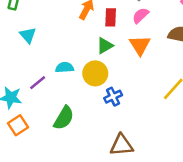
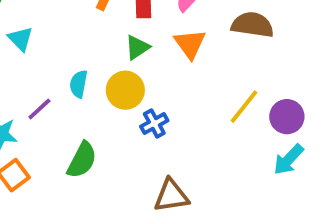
cyan semicircle: (65, 67) -> (79, 84), turned -72

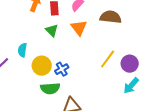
green triangle: (137, 47) -> (52, 30), turned -40
yellow circle: (125, 90) -> (42, 66), moved
green semicircle: (82, 160) -> (50, 88), moved, turned 60

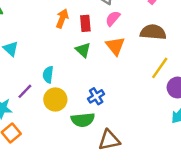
yellow line: (108, 59) -> (160, 68), moved
yellow circle: (42, 66) -> (55, 99), moved

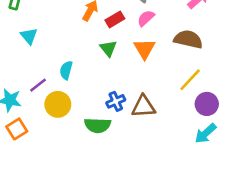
red rectangle: (85, 23) -> (115, 19), turned 56
yellow circle: (55, 99) -> (58, 104), moved
brown triangle: (109, 140) -> (143, 106), moved

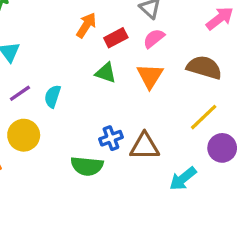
green triangle: (108, 48) -> (106, 73), turned -36
purple line: (38, 85) -> (20, 93), moved
yellow circle: (58, 104) -> (24, 135), moved
cyan arrow: (206, 133) -> (183, 179), moved

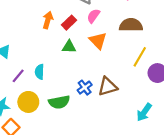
green semicircle: (87, 166) -> (59, 102), moved
cyan arrow: (183, 179) -> (144, 112), moved

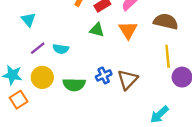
yellow line: (140, 57) -> (168, 56), turned -48
cyan semicircle: (40, 72) -> (61, 49), turned -96
brown triangle: (108, 87) -> (128, 80), turned -42

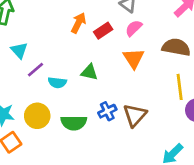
green triangle: (97, 30) -> (89, 72), moved
purple line: (38, 48) -> (35, 70), moved

